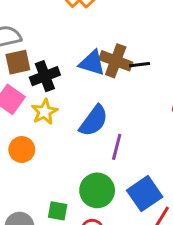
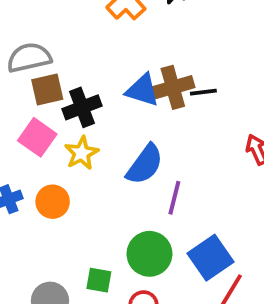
brown cross: (116, 61) -> (173, 87), turned -36

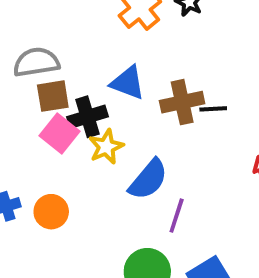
blue triangle: (142, 90) -> (128, 83), moved
pink square: (37, 137) -> (60, 134), moved
yellow star: (82, 153) -> (106, 147), moved

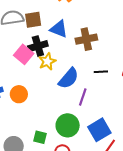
brown square: (53, 96) -> (33, 20), moved
black line: (213, 109) -> (101, 72), moved

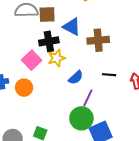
pink square: (24, 54) -> (32, 60), moved
blue semicircle: (69, 78) -> (76, 78), size x0.7
green circle: (68, 125) -> (81, 118), moved

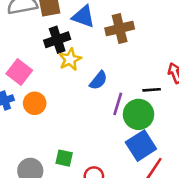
pink square: (32, 60) -> (19, 72), moved
black line: (109, 75) -> (152, 90), moved
green circle: (81, 118) -> (138, 114), moved

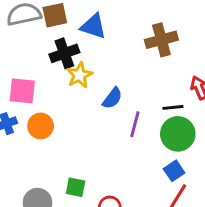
brown cross: (120, 29) -> (161, 40), moved
pink square: (19, 72) -> (22, 91), turned -30
green circle: (138, 114) -> (178, 134), moved
blue square: (141, 146) -> (174, 171), moved, size x0.6

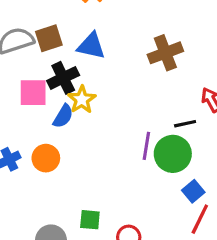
pink square: (22, 91) -> (33, 93), moved
blue semicircle: (112, 98) -> (63, 116), moved
green circle: (178, 134) -> (173, 154), moved

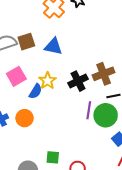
brown cross: (165, 53) -> (104, 74), moved
black cross: (63, 78) -> (78, 81), moved
pink square: (33, 93) -> (16, 76), turned -30

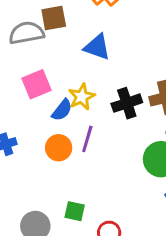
brown square: (26, 42) -> (54, 18), moved
purple line: (89, 110) -> (87, 139), moved
orange circle: (25, 118) -> (59, 148), moved

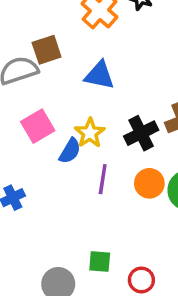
orange circle: (59, 148) -> (149, 183), moved

